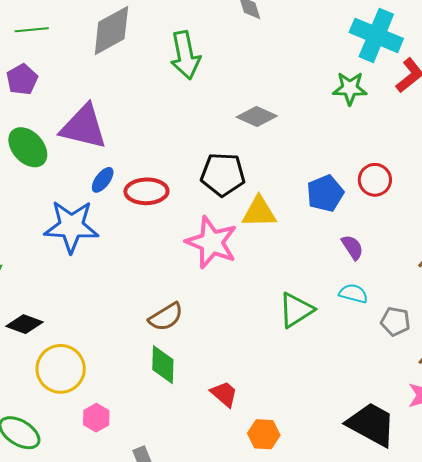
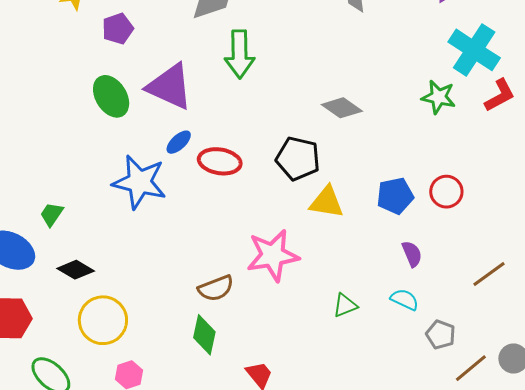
green arrow: (185, 55) -> (240, 54), moved
pink star: (212, 242) -> (273, 255), moved, turned 30
green triangle: (296, 310) -> (345, 305), size x0.7

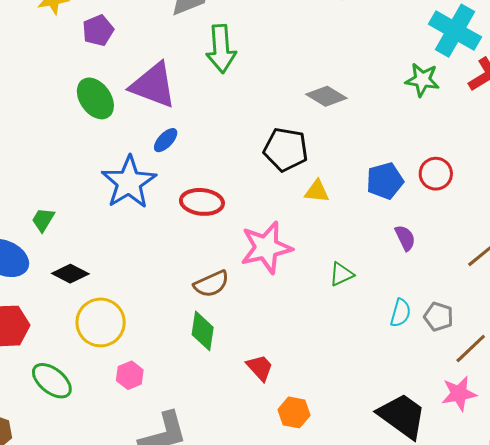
red ellipse: (220, 161) -> (202, 202), moved
blue star: (139, 182) -> (129, 182), turned 30
yellow triangle: (327, 202) -> (317, 191), size x0.7
cyan semicircle: (405, 300) -> (401, 313), moved, turned 84
green triangle: (345, 305) -> (341, 274), moved

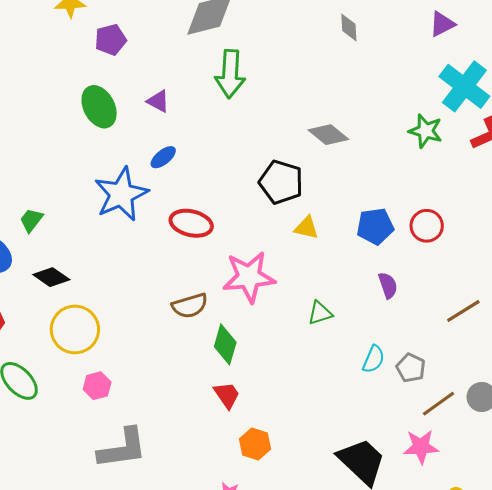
purple triangle: (153, 85) -> (158, 101), size x0.5
green diamond: (203, 331) -> (225, 344), moved

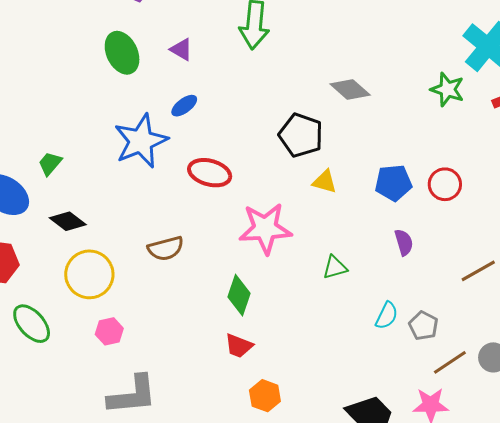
brown semicircle: (190, 306) -> (166, 249), moved
red trapezoid: (227, 395) -> (239, 346), turned 144

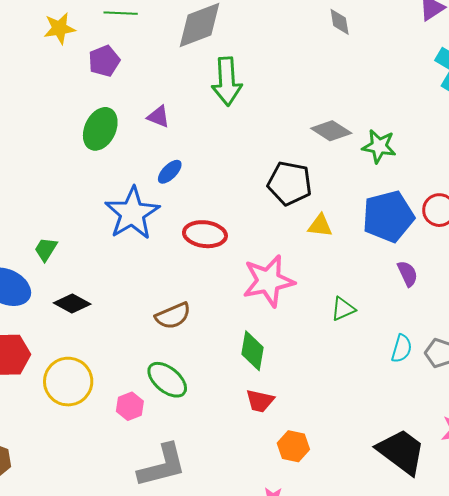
green ellipse: (122, 53) -> (100, 129), turned 60
green star: (447, 89) -> (379, 146), moved
blue pentagon: (393, 183) -> (388, 216), size x1.4
yellow circle: (89, 274) -> (68, 382), moved
green ellipse: (32, 324) -> (167, 380), moved

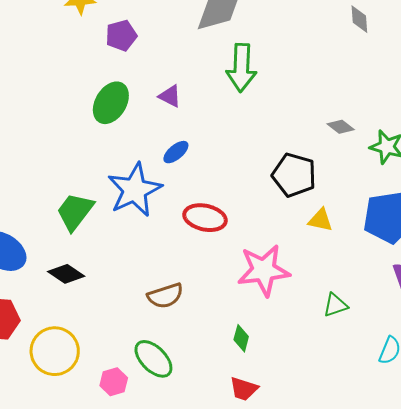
gray diamond: (331, 131) -> (341, 127), size x0.7
green trapezoid: (46, 249) -> (75, 212), moved, size x1.6
green diamond: (253, 351) -> (241, 338), size x0.7

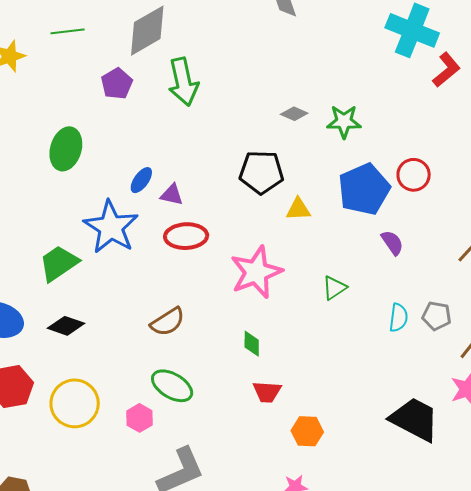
purple pentagon: (121, 35) -> (117, 84), moved
purple triangle: (170, 96) -> (172, 195), moved
green trapezoid: (75, 212) -> (59, 263), turned 33

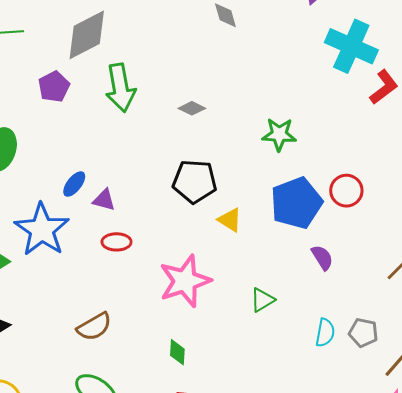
gray diamond: (294, 114) -> (192, 108), moved
yellow triangle: (298, 209) -> (230, 220), turned 32
red ellipse: (186, 236) -> (117, 242), size x0.7

